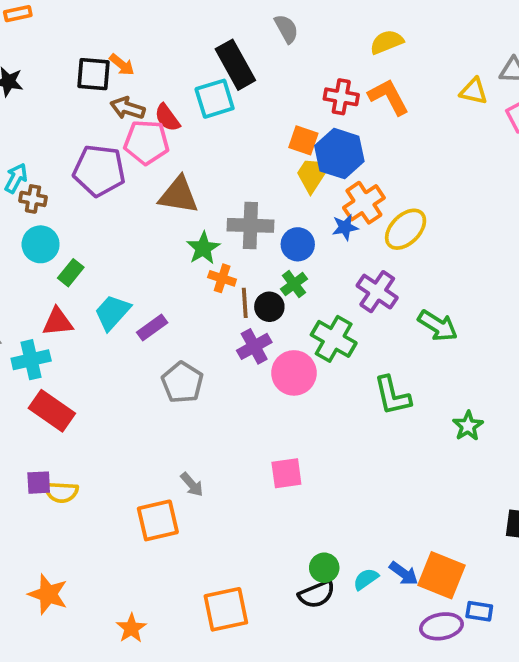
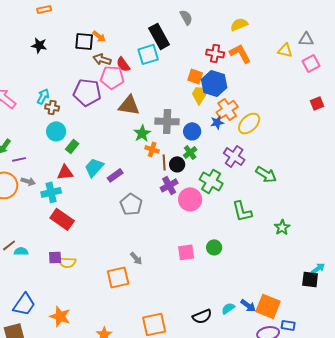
green circle: (324, 568) -> (214, 247), moved

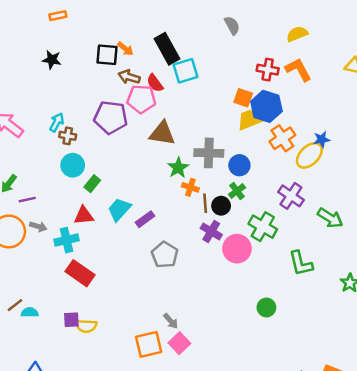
black rectangle: (159, 36) -> (167, 49), moved
yellow trapezoid: (200, 94) -> (249, 120), turned 35
blue star: (217, 122) -> (322, 139), moved
purple cross: (169, 185) -> (211, 231), turned -30
pink square: (186, 252) -> (179, 343), moved, turned -36

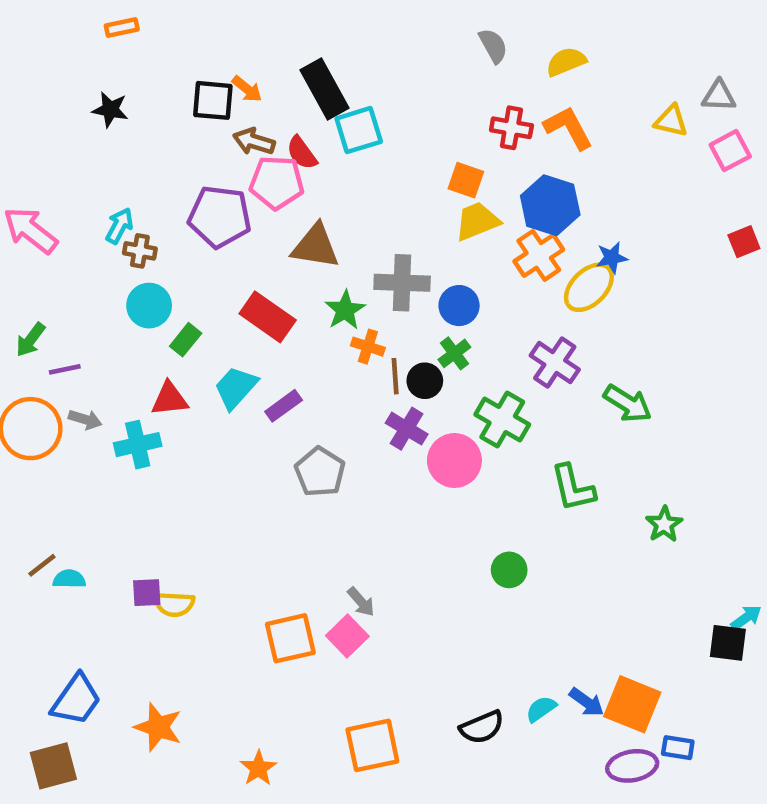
gray semicircle: (232, 25) -> (493, 46), moved
blue hexagon: (266, 106) -> (550, 205), moved
red rectangle: (80, 273) -> (268, 317), moved
gray arrow: (171, 321) -> (361, 602), moved

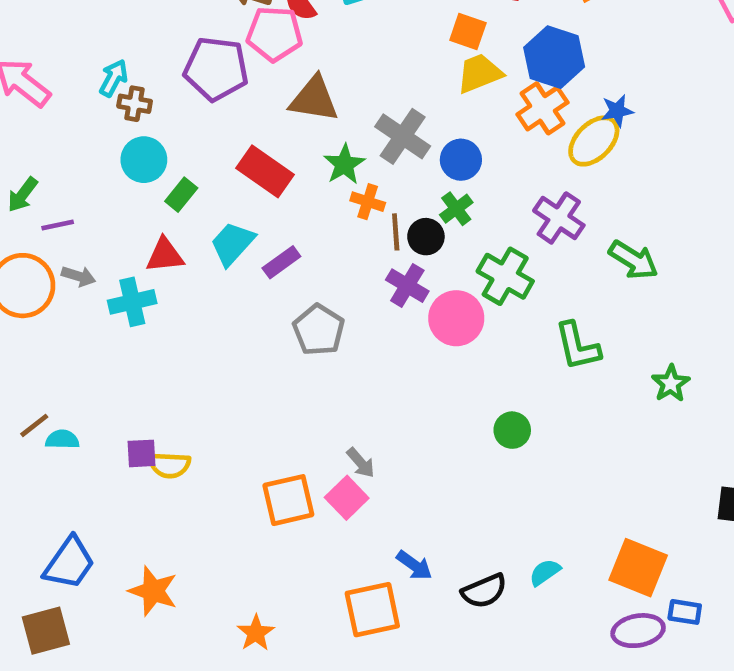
gray cross: (402, 283) -> (403, 136), turned 32
blue arrow: (587, 702) -> (414, 565), moved

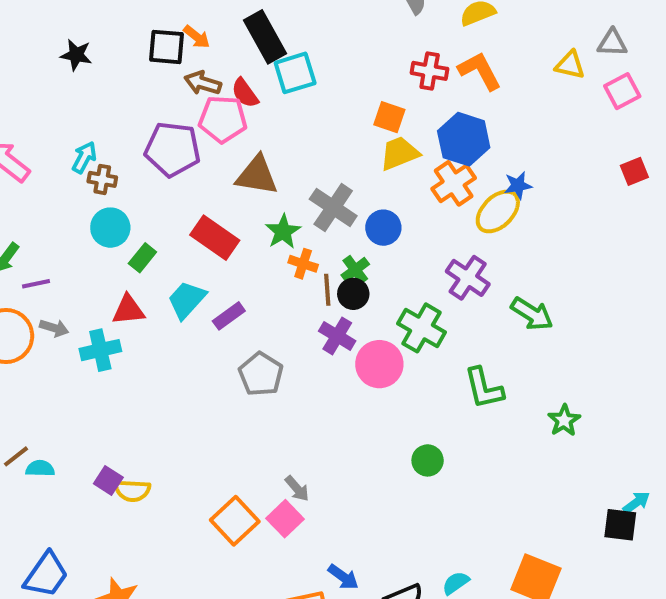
green cross: (456, 209) -> (355, 270), moved
purple square: (142, 453) -> (108, 481), turned 36
orange square: (288, 500) -> (235, 521), turned -30

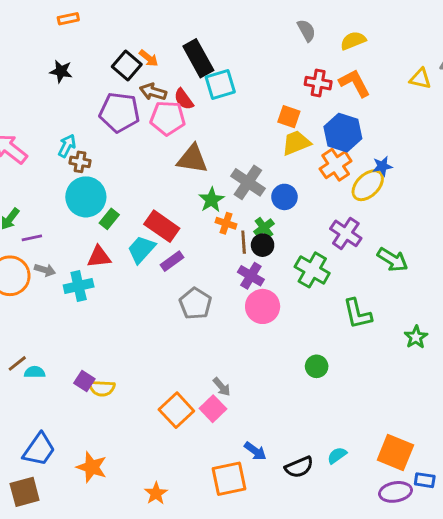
black square: (167, 47) -> (127, 65), turned 36
purple pentagon: (173, 149) -> (119, 112), moved
cyan circle: (110, 228) -> (86, 197), size x1.4
red rectangle: (215, 238) -> (162, 226), moved
pink circle: (379, 364) -> (263, 306), moved

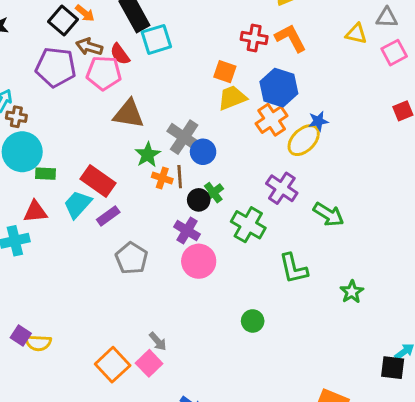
blue circle: (284, 197) -> (203, 152), moved
green rectangle: (109, 219) -> (46, 174), turned 54
green cross: (264, 228) -> (213, 193), moved
brown line: (244, 242) -> (180, 177), moved

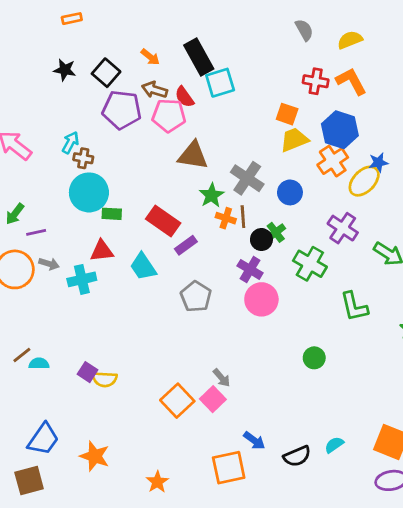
black square: (63, 20) -> (106, 73), moved
blue circle: (203, 152) -> (290, 192), moved
cyan trapezoid: (78, 204) -> (143, 267), moved, turned -76
purple rectangle: (108, 216) -> (186, 245), moved

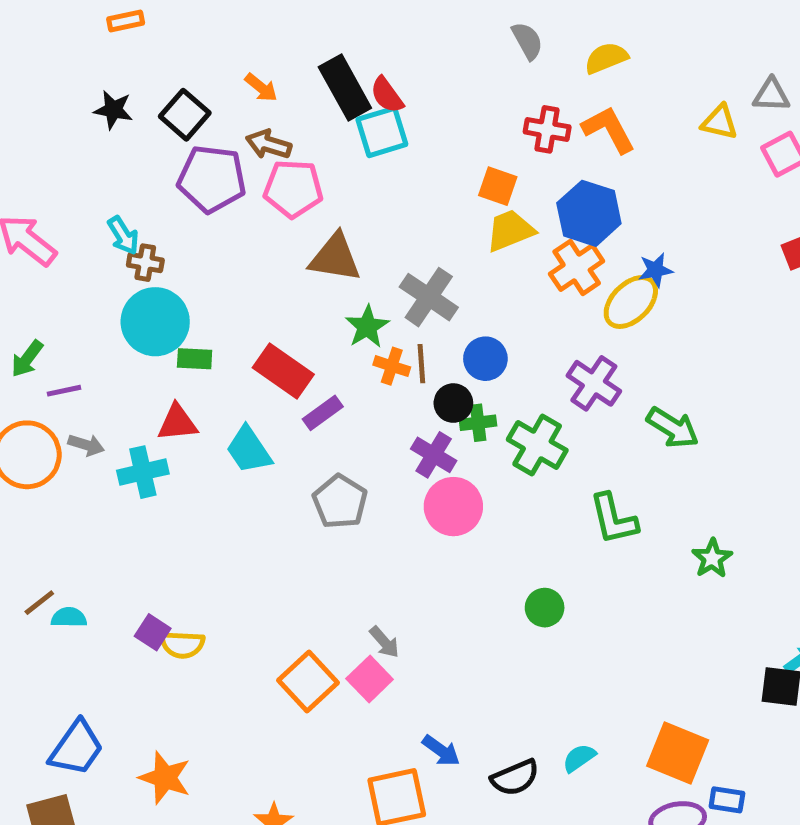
red semicircle: (184, 97) -> (387, 95), moved
cyan arrow: (70, 143) -> (123, 235), turned 120
blue circle: (290, 192) -> (485, 359), moved
green cross: (276, 232) -> (478, 423), moved, turned 30

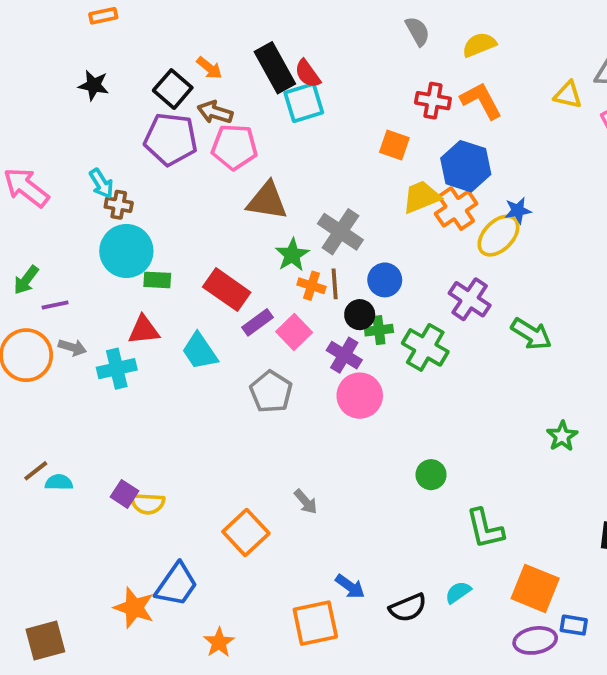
black square: (185, 115) -> (173, 89), moved
yellow trapezoid: (510, 231) -> (421, 197), moved
green L-shape: (614, 519) -> (485, 529), moved
pink square: (370, 679) -> (294, 332), moved
blue trapezoid: (76, 748) -> (177, 585), moved

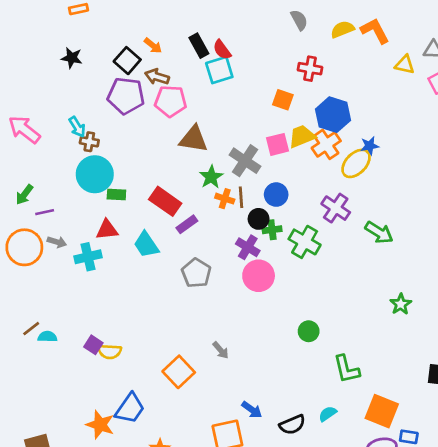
black rectangle: (275, 68) -> (199, 46), size x0.7
orange L-shape: (481, 101) -> (375, 31), moved
pink square: (294, 332) -> (277, 144), moved, turned 30

